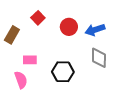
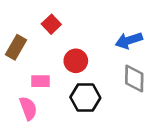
red circle: (69, 27) -> (76, 61), moved

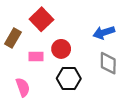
red square: (51, 24) -> (41, 19), size x1.5
pink rectangle: (40, 81) -> (36, 57), moved

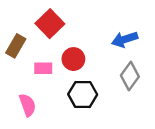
gray diamond: (108, 63) -> (130, 76), turned 35

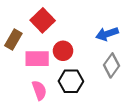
pink rectangle: (43, 68) -> (37, 59), size x1.5
pink semicircle: (28, 105) -> (39, 90), moved

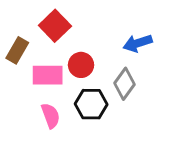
gray diamond: (112, 65) -> (125, 84), moved

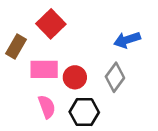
red circle: (81, 65) -> (75, 77), moved
black hexagon: (91, 104) -> (84, 112), moved

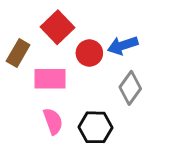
blue arrow: (127, 40) -> (123, 45), moved
red circle: (75, 77) -> (89, 53), moved

